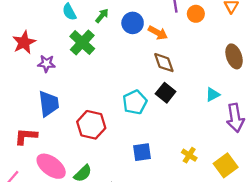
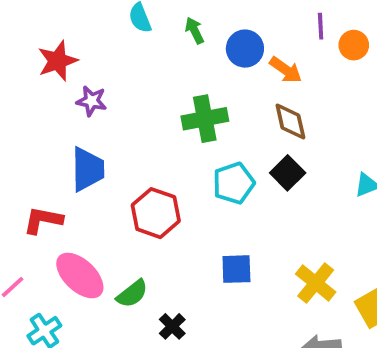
green arrow: (102, 16) -> (195, 30), turned -72
green cross: (82, 43) -> (205, 119), moved, turned 30
yellow cross: (189, 155) -> (316, 283), size x1.5

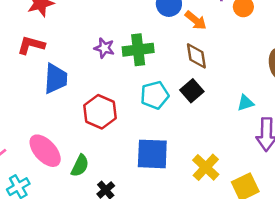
purple star: (92, 101) -> (104, 48), moved
red L-shape: (43, 220) -> (31, 45), moved
blue square: (236, 269) -> (152, 154), size x1.5
green semicircle: (132, 294) -> (80, 166), turned -30

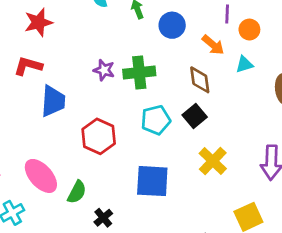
orange arrow: (196, 20) -> (213, 45), moved
cyan triangle: (246, 103) -> (244, 64), moved
yellow cross: (206, 167) -> (213, 161), moved

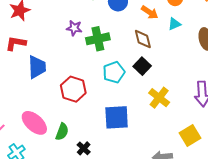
purple star: (104, 70) -> (74, 28), moved

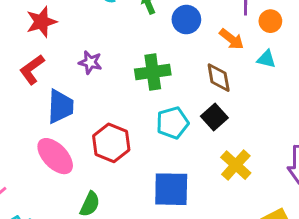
cyan triangle: (174, 24) -> (266, 59), turned 32
purple star: (74, 28) -> (90, 62), moved
red L-shape: (16, 43) -> (32, 69), turned -50
pink ellipse: (34, 123) -> (55, 156), moved

